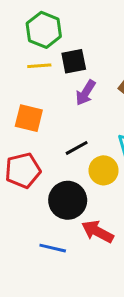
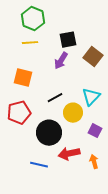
black square: (74, 61) -> (68, 40), moved
red arrow: (98, 232) -> (69, 154), turned -40

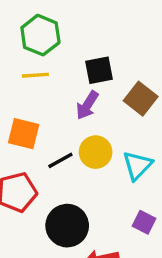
black line: (55, 98) -> (60, 160), moved
yellow circle: (73, 113) -> (96, 152), moved

